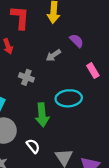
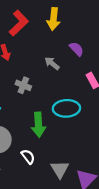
red L-shape: (20, 18) -> (19, 23), turned 40
gray arrow: (53, 55) -> (52, 63), turned 72

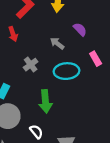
gray cross: (23, 85) -> (31, 65), turned 32
cyan ellipse: (66, 108) -> (67, 71), moved

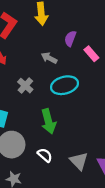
purple semicircle: (80, 29) -> (70, 39), turned -104
pink rectangle: (96, 59) -> (91, 54), moved

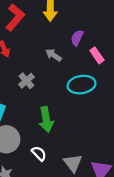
cyan ellipse: (64, 85) -> (82, 85), moved

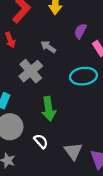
gray arrow: (54, 55) -> (48, 47), moved
gray cross: (26, 81) -> (31, 71), size x1.5

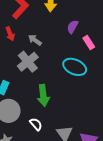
gray arrow: (48, 47) -> (35, 40), moved
cyan ellipse: (83, 76) -> (75, 67), turned 30

